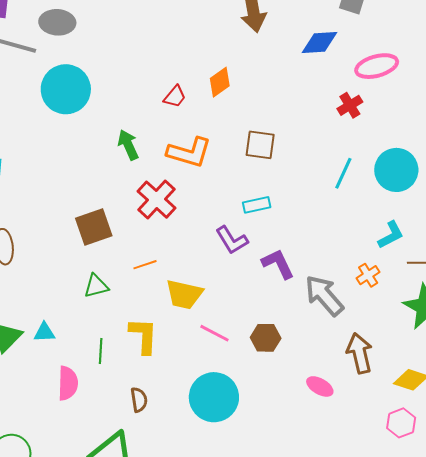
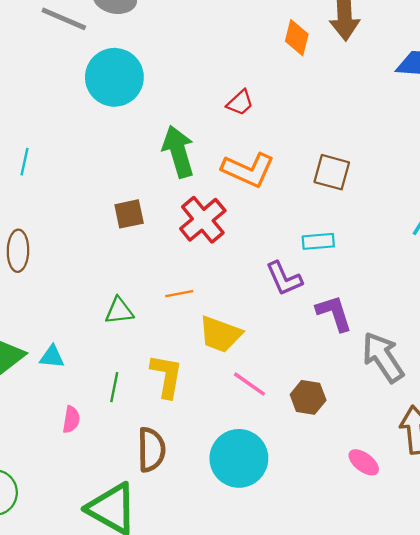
orange diamond: (220, 82) -> (297, 38), moved, turned -48
green arrow: (128, 145) -> (178, 152), size x1.4
brown square: (94, 227) -> (129, 214), moved, size x0.7
pink semicircle: (68, 383) -> (71, 419), size x0.7
brown semicircle: (139, 400) -> (151, 450), size x1.5

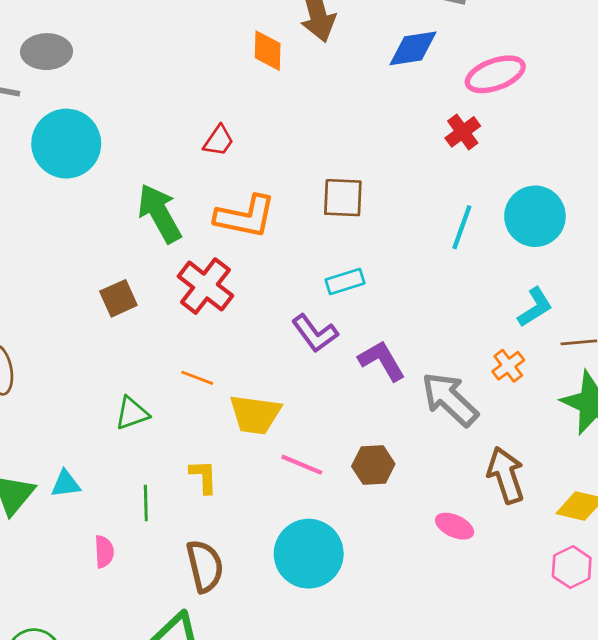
orange line: (179, 294) -> (197, 378), turned 44
yellow L-shape: (167, 376) -> (204, 477), size x0.7

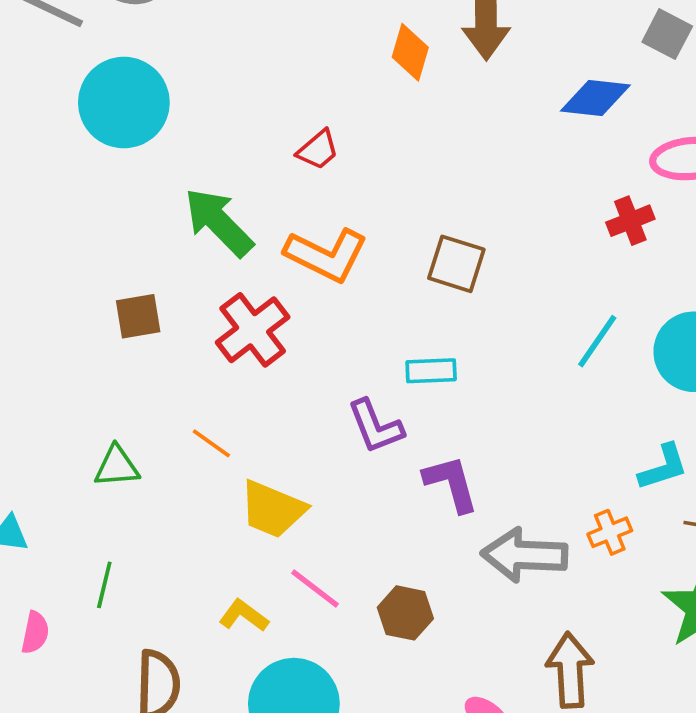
green arrow: (160, 213) -> (219, 222), turned -30
gray arrow: (450, 399) -> (524, 555), turned -56
yellow L-shape: (204, 477) -> (244, 616), moved, turned -66

